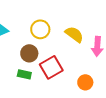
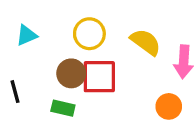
red square: (51, 67) -> (99, 77), moved, turned 30
orange circle: (85, 82) -> (169, 106), moved

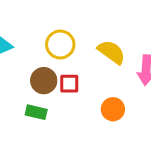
red square: (99, 77) -> (69, 84), size x0.6
orange circle: (169, 106) -> (113, 109), moved

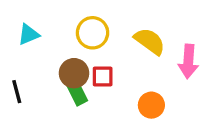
green rectangle: (36, 112) -> (77, 93), moved, turned 50

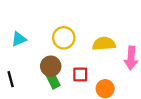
yellow semicircle: (150, 41) -> (104, 44), turned -40
red square: (103, 77) -> (80, 74), moved

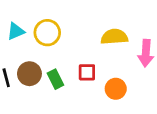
yellow circle: (64, 38) -> (47, 33), moved
brown circle: (51, 66) -> (29, 74), moved

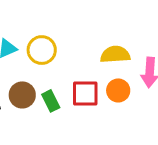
red square: (87, 72) -> (85, 93), size x1.4
orange circle: (116, 89) -> (118, 90), moved

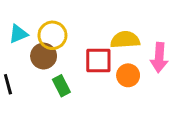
red square: (85, 93) -> (98, 60), moved
brown circle: (22, 95) -> (44, 56), moved

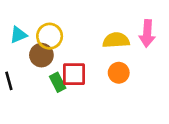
pink arrow: (159, 58) -> (147, 33), moved
red square: (98, 60) -> (74, 74), moved

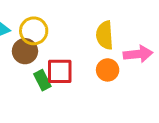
pink arrow: (147, 33) -> (138, 54), moved, turned -100
yellow semicircle: (116, 40) -> (105, 35), turned -90

